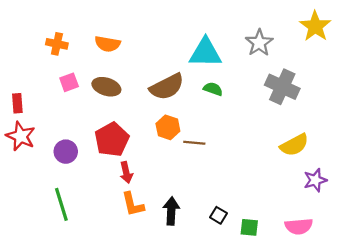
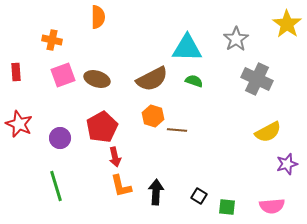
orange semicircle: (108, 44) -> (98, 17), moved, turned -100
pink square: (69, 82) -> (63, 75), size x1.4
red rectangle: (17, 103) -> (16, 72), moved

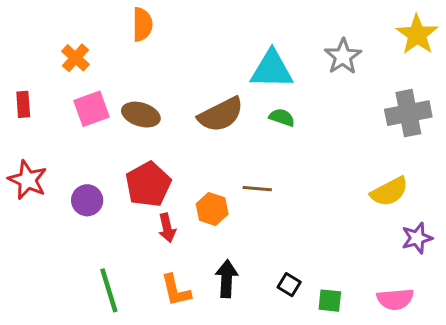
orange cross: (52, 40) -> (75, 58), turned 30
gray cross: (257, 79) -> (408, 113), moved, turned -36
orange hexagon: (153, 116) -> (212, 209), moved
green line: (56, 186) -> (109, 290), moved
orange L-shape: (121, 186) -> (176, 290), moved

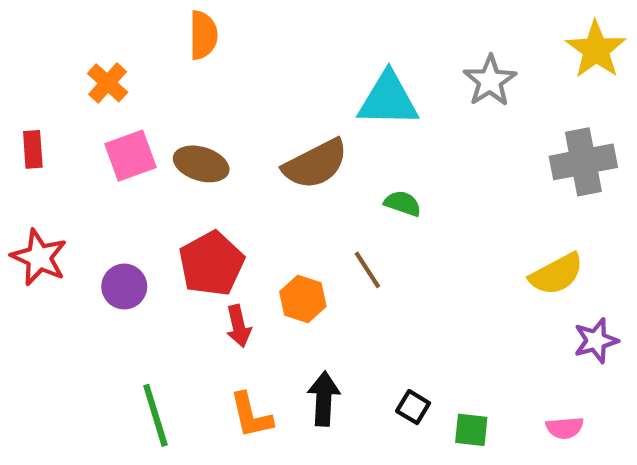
green semicircle: (282, 117) -> (403, 203), moved
brown line: (257, 189) -> (367, 270), turned 52
pink semicircle: (395, 299) -> (565, 428), size x0.7

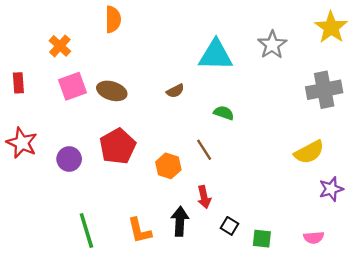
brown semicircle: (315, 164) -> (175, 91), size x0.5
red arrow: (239, 326) -> (204, 197), moved

